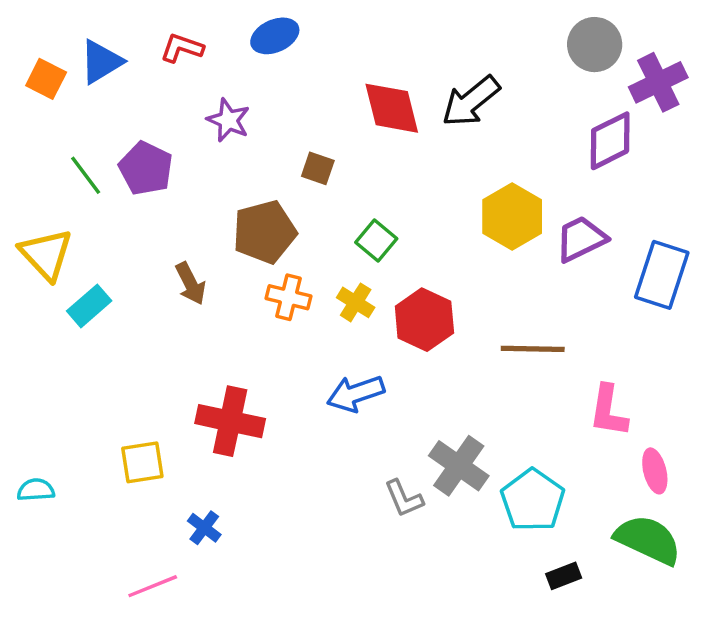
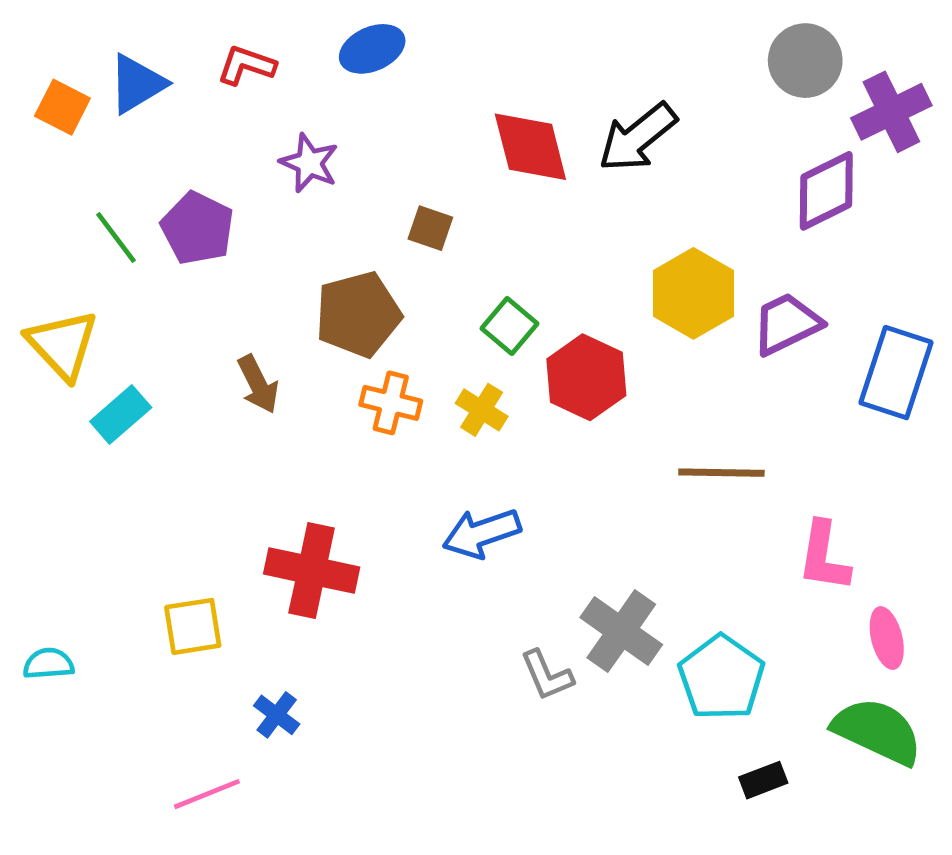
red hexagon: (424, 320) -> (586, 377), moved

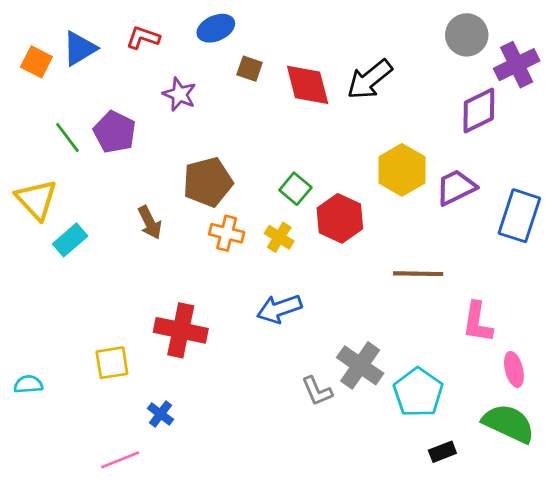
brown square: (430, 228) -> (250, 69), moved

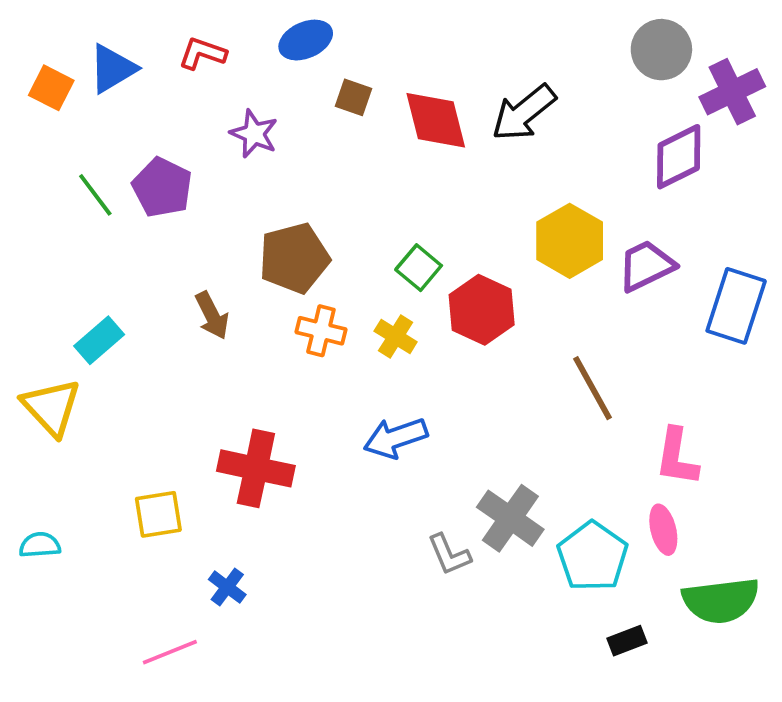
yellow triangle: (36, 199) -> (51, 407), moved
brown line: (418, 274) -> (593, 388), turned 60
pink ellipse: (514, 369) -> (663, 530), moved
green semicircle: (509, 423) -> (721, 600), turned 148

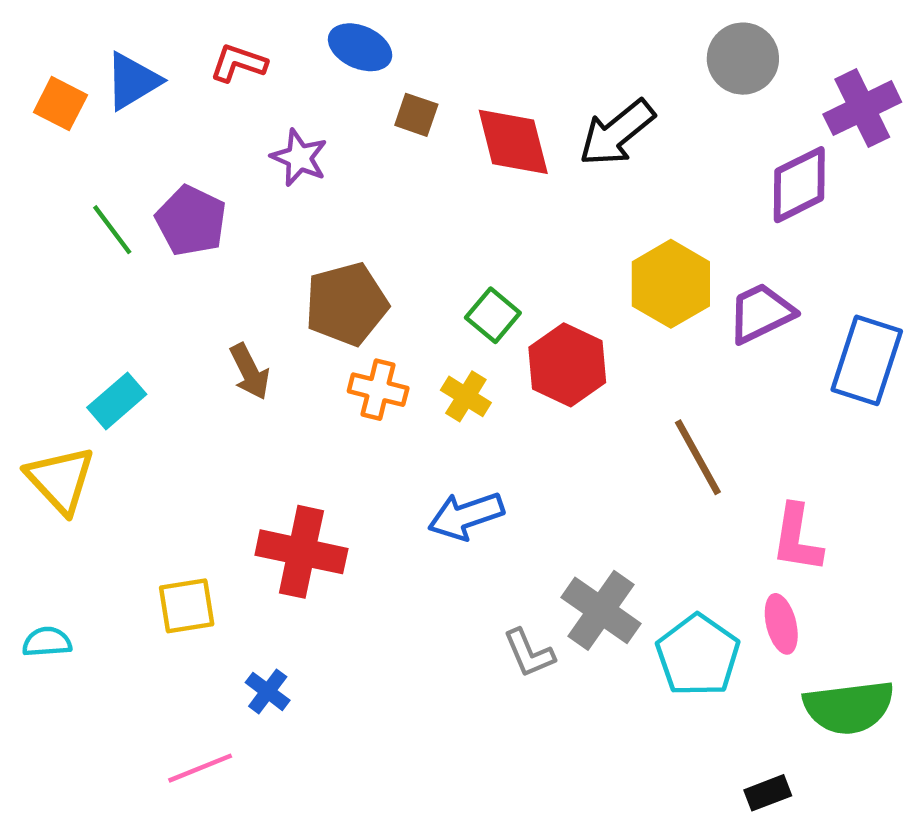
blue ellipse: (306, 40) -> (360, 47), turned 48
gray circle: (661, 50) -> (743, 59), moved
black rectangle: (627, 641) -> (768, 793), moved

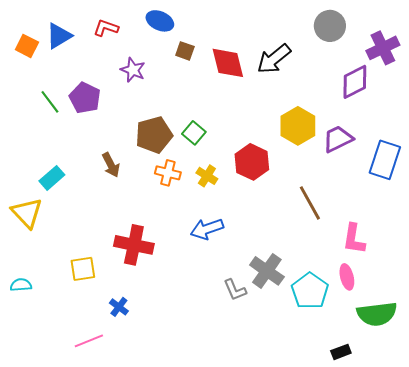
green square: (493, 315) -> (194, 133), moved

